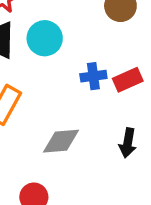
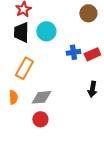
gray diamond: (61, 141) -> (41, 97), moved

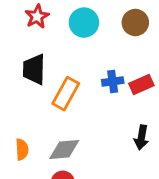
cyan circle: (46, 31) -> (84, 23), moved
black trapezoid: (21, 32) -> (34, 69), moved
orange rectangle: (24, 68) -> (66, 94), moved

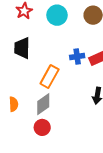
orange rectangle: (66, 94) -> (50, 77), moved
gray diamond: (64, 149) -> (43, 104), turned -30

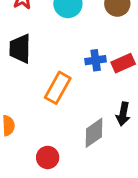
gray diamond: (43, 104) -> (94, 133), moved

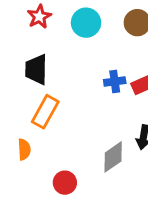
orange rectangle: (58, 88) -> (45, 112), moved

